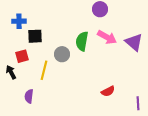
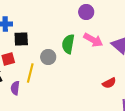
red semicircle: (108, 91) -> (109, 83), moved
purple semicircle: (29, 96) -> (15, 88), moved

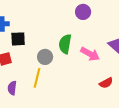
pink arrow: (93, 40) -> (90, 54), moved
yellow line: (30, 73) -> (37, 78), moved

